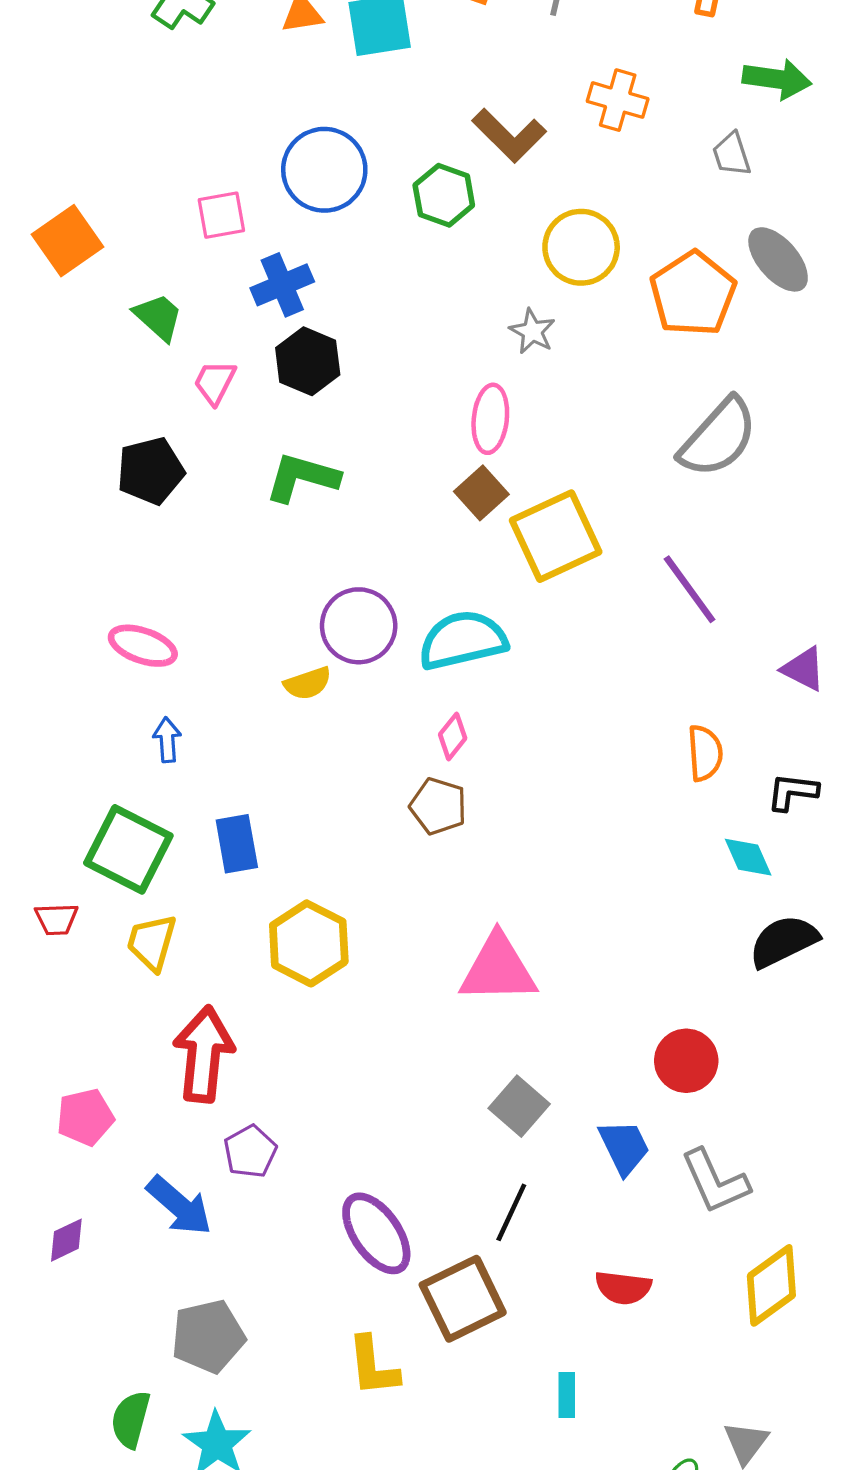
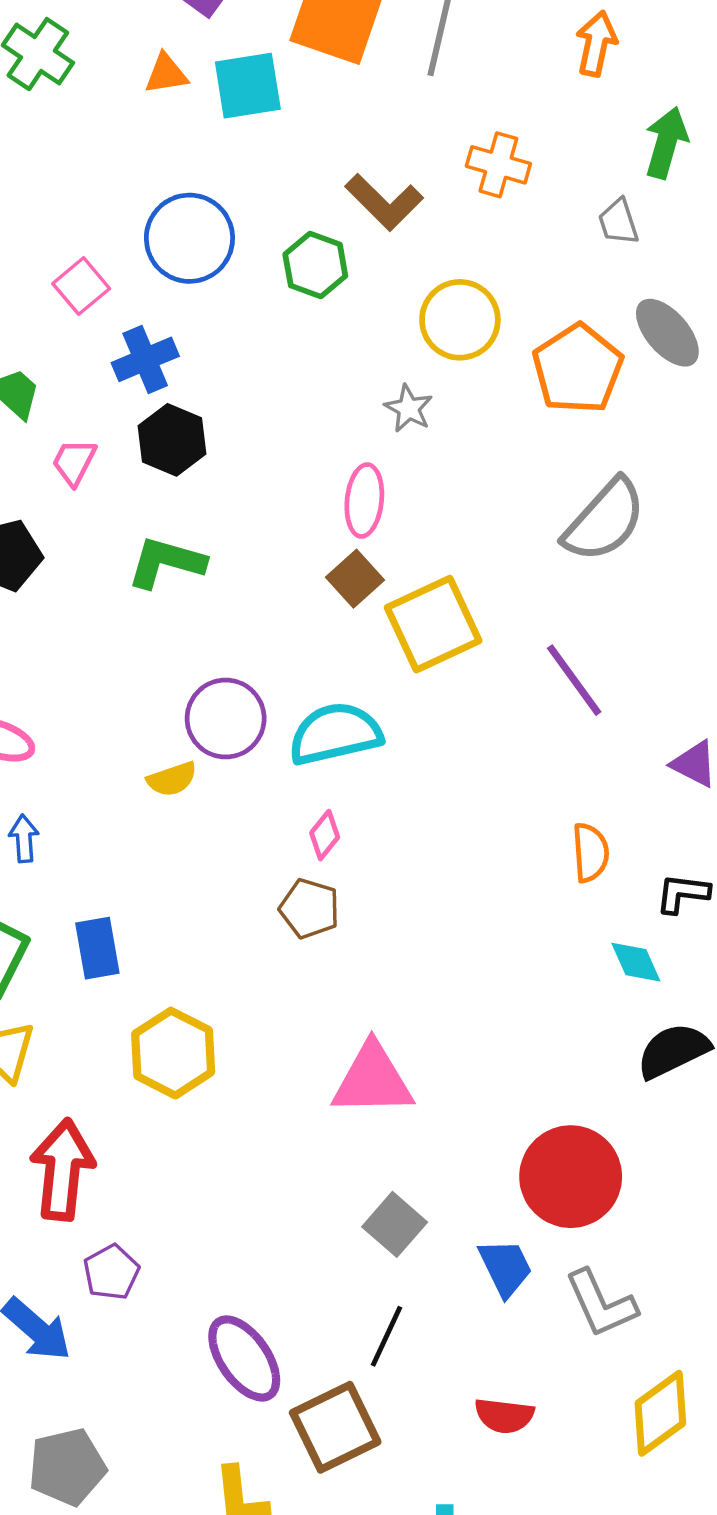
green arrow: (777, 79) -> (666, 143), turned -82
pink square: (221, 215) -> (81, 286), turned -30
red circle: (686, 1061) -> (571, 1177), size x1.5

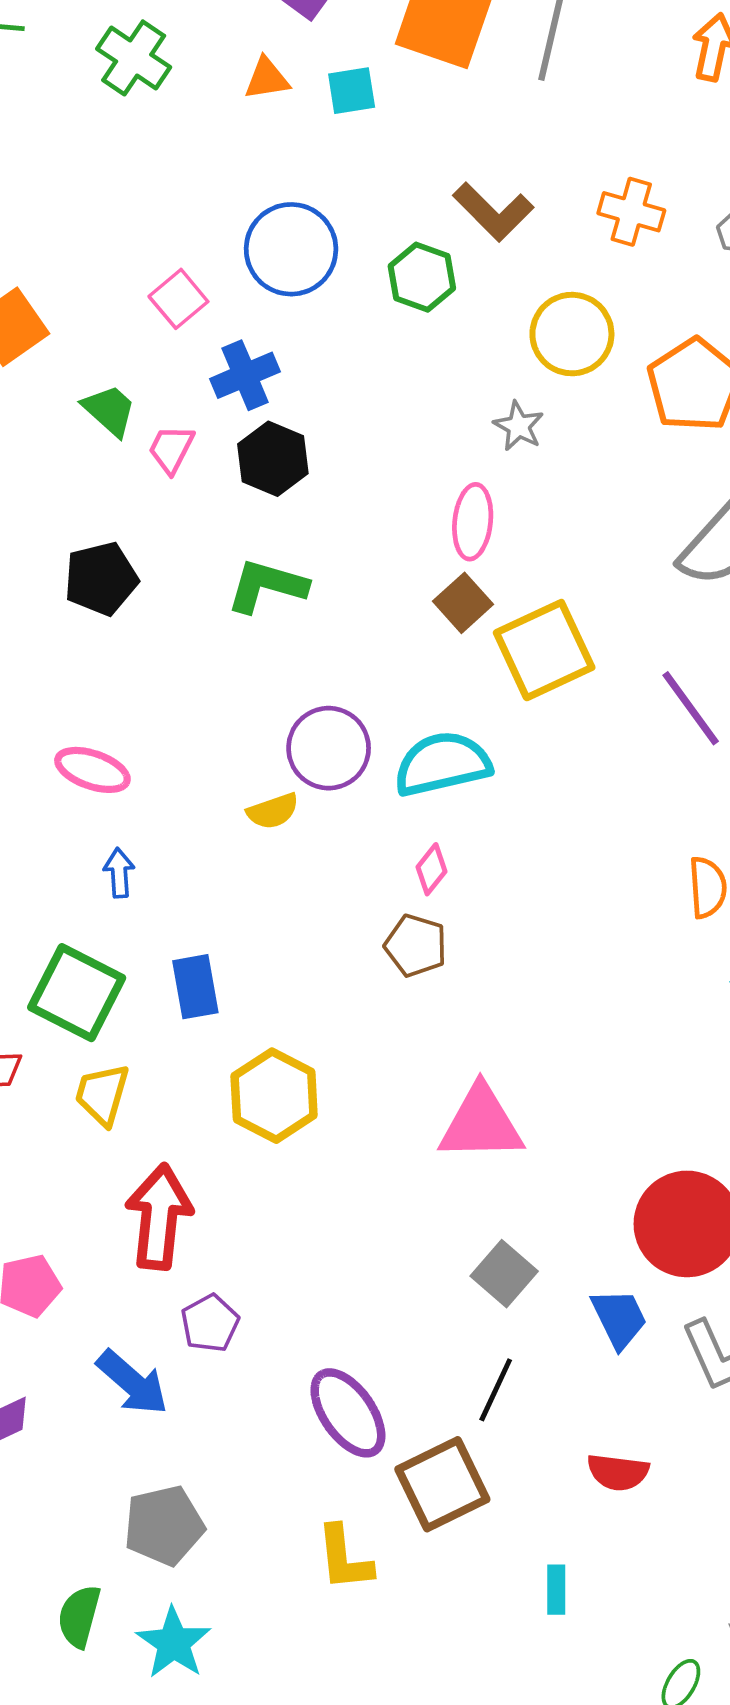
cyan square: (248, 86) -> (352, 91), size x0.7
orange cross: (498, 165) -> (631, 212), moved
pink trapezoid: (74, 462) -> (171, 449), moved

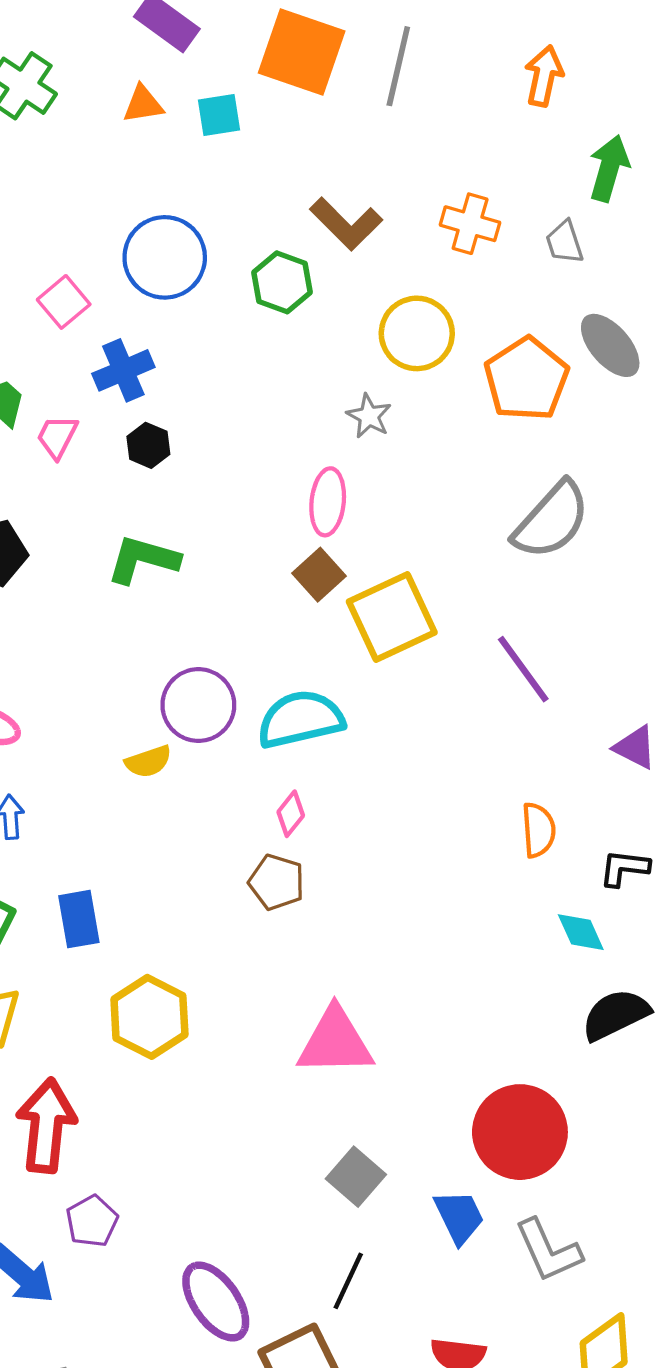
black hexagon: (273, 459) -> (148, 445), size x0.7

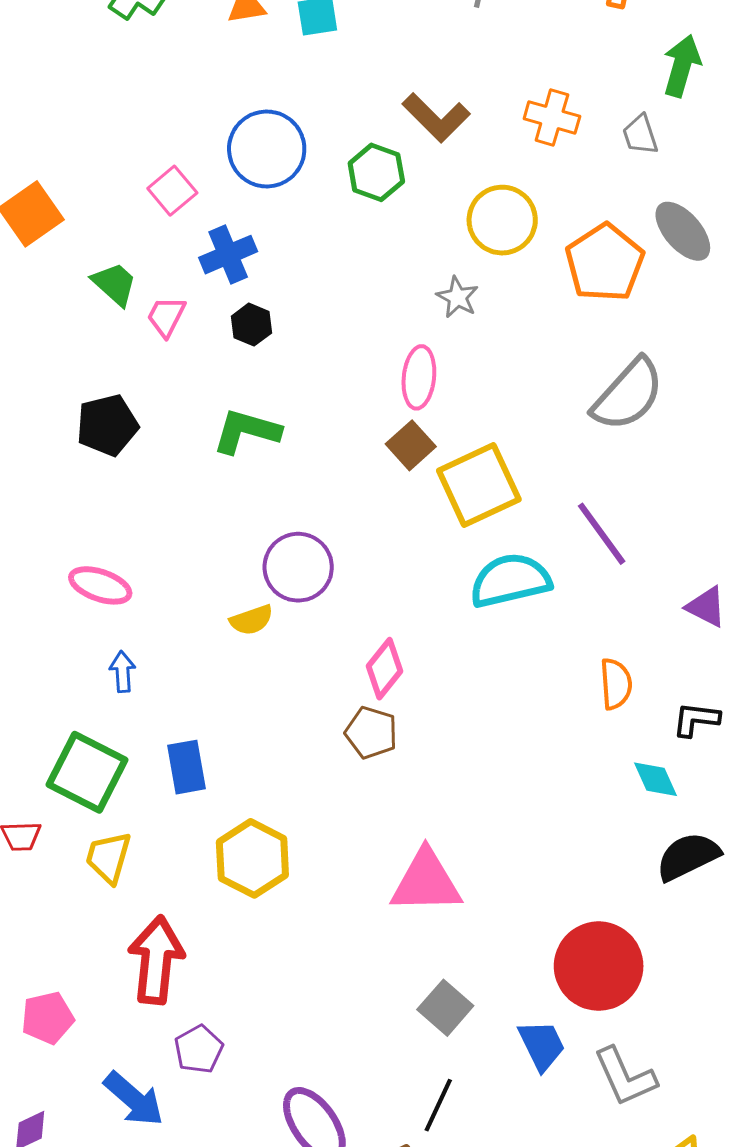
cyan semicircle: (301, 719) -> (510, 580), moved
pink diamond: (291, 814) -> (384, 669), size x1.4

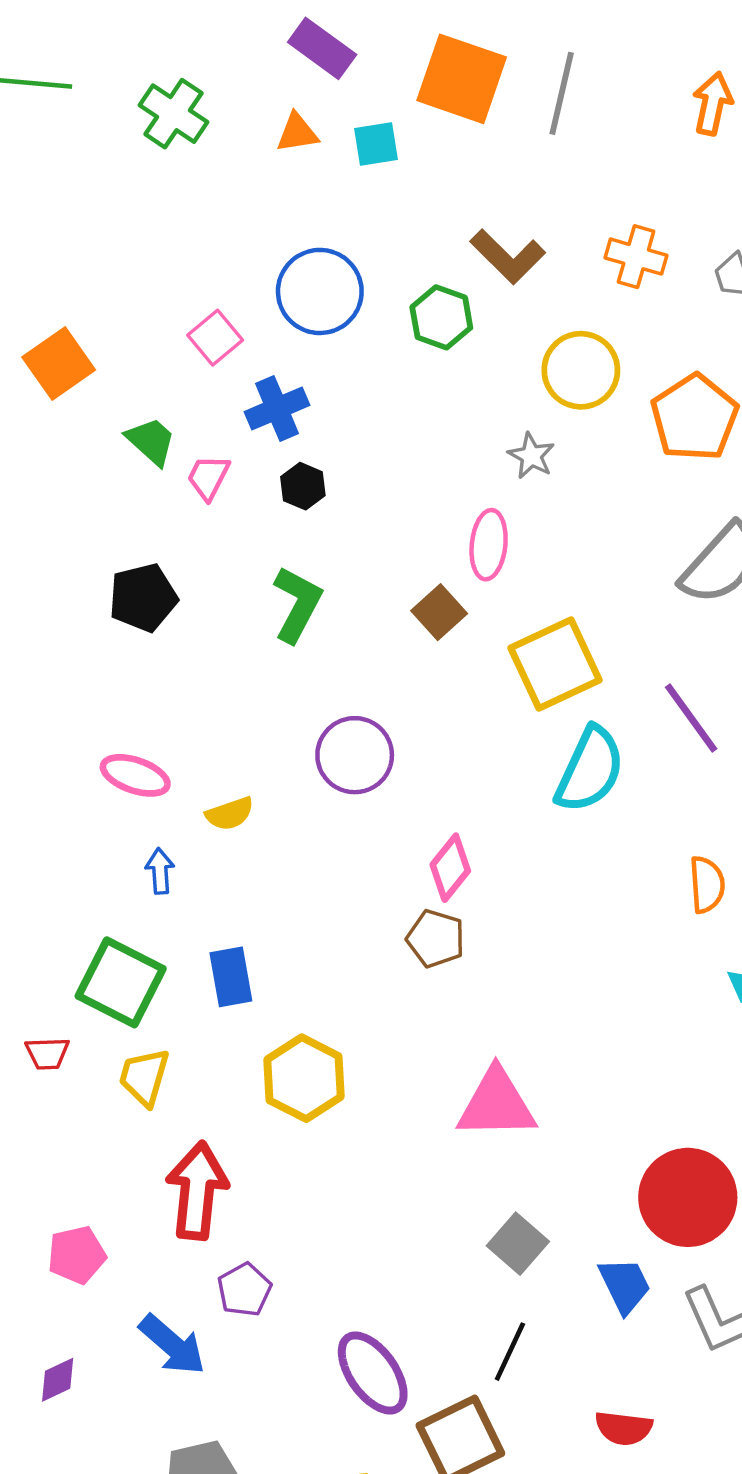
green L-shape: (246, 431) -> (297, 604), turned 102
brown square: (411, 445) -> (439, 612), moved
cyan semicircle: (510, 580) -> (590, 770), turned 128
yellow semicircle: (251, 620) -> (230, 814), moved

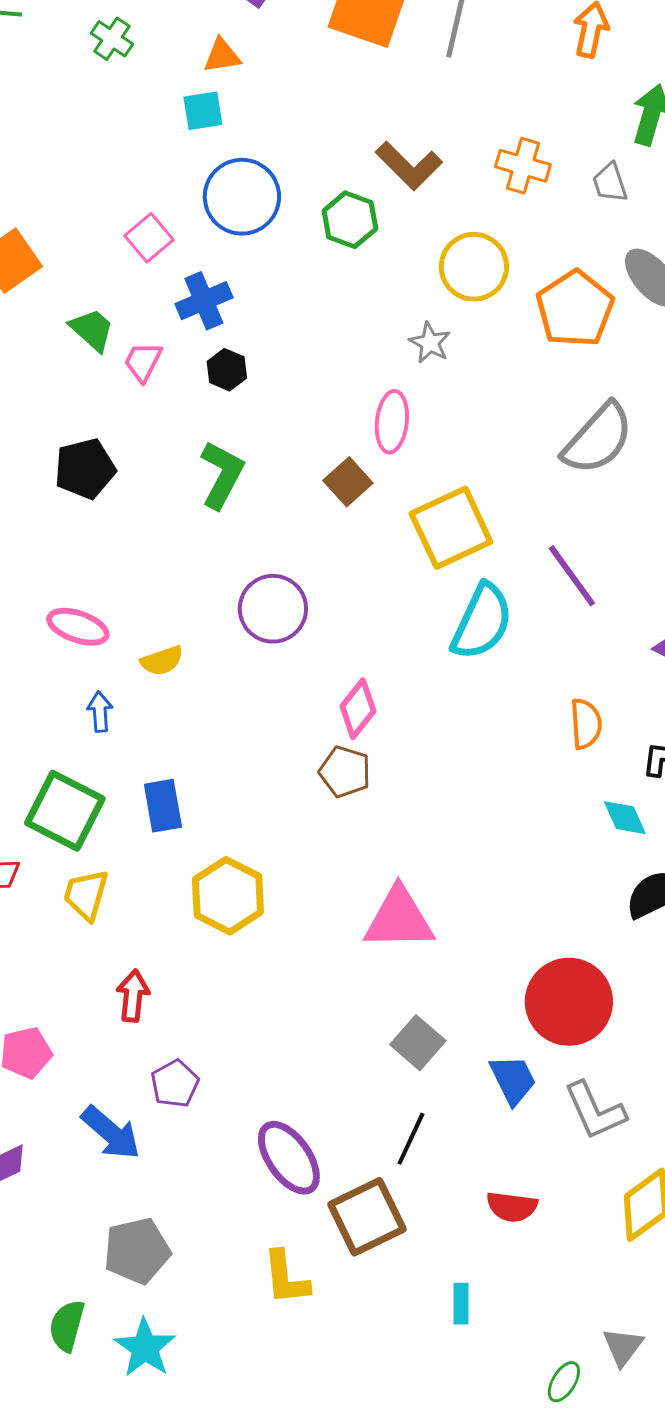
green cross: (173, 114) -> (112, 39), size x0.7
cyan square: (376, 144) -> (203, 111), moved
red arrow: (197, 1191) -> (133, 996), size x0.6

